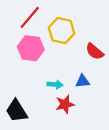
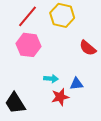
yellow hexagon: (62, 31) -> (62, 15), moved
blue triangle: (82, 81) -> (76, 84), moved

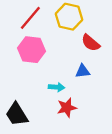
red semicircle: (88, 48) -> (91, 43), moved
blue triangle: (76, 84) -> (83, 71), moved

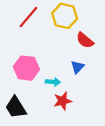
pink hexagon: (32, 50) -> (26, 68), moved
blue triangle: (83, 71) -> (77, 67), turned -40

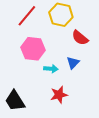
pink hexagon: (26, 68) -> (33, 49), moved
cyan arrow: (53, 82) -> (51, 69), moved

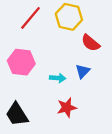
pink hexagon: (33, 49) -> (21, 62), moved

